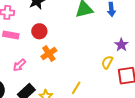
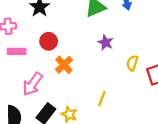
purple star: (121, 45) -> (106, 43), moved
pink arrow: (19, 65) -> (33, 84), size x1.5

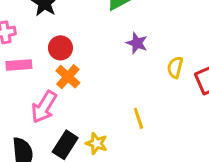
orange cross: (64, 65) -> (68, 77), moved
yellow line: (102, 99) -> (138, 118), turned -35

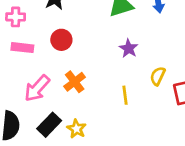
orange cross: (68, 77) -> (75, 82), moved
yellow line: (138, 118) -> (125, 95), moved

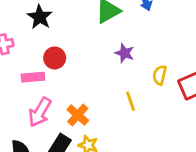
pink rectangle: (22, 48) -> (33, 77), moved
orange cross: (75, 82) -> (78, 115), moved

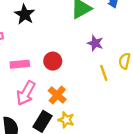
red circle: (55, 58) -> (53, 61), moved
yellow line: (130, 101) -> (104, 73), moved

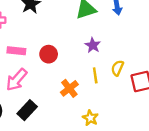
orange cross: (57, 95) -> (69, 88), moved
yellow star: (66, 120) -> (90, 118), moved

